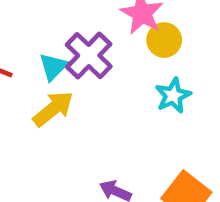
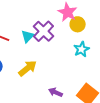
yellow arrow: (53, 109) -> (28, 68), moved

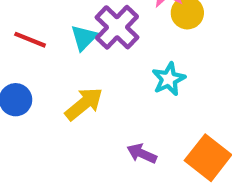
cyan star: (82, 49) -> (169, 79), moved

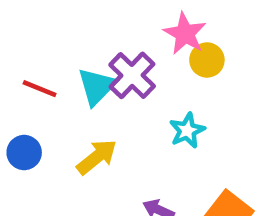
cyan triangle: (84, 38) -> (97, 86), size x1.4

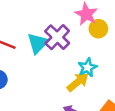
yellow arrow: (97, 157) -> (78, 82), moved

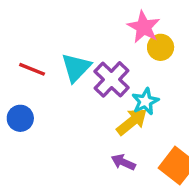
purple cross: (57, 37) -> (112, 79), moved

